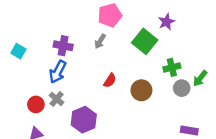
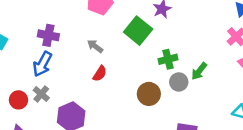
gray arrow: (100, 41) -> (95, 46), moved, turned 96
brown circle: (141, 90) -> (149, 94), moved

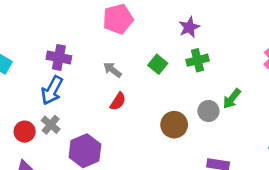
green square: (138, 31) -> (158, 64), moved, size x0.6
green cross: (168, 59) -> (197, 60), moved

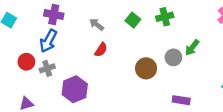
gray cross: (51, 125) -> (47, 68), turned 32
red circle: (25, 132) -> (26, 62), moved

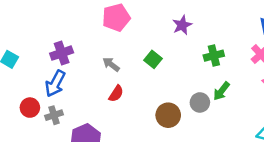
purple cross: (54, 15) -> (62, 53), turned -30
green cross: (165, 17) -> (214, 56), moved

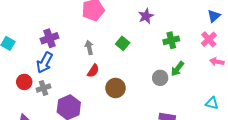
gray arrow: (111, 64) -> (89, 47), turned 40
brown circle: (168, 115) -> (116, 88), moved

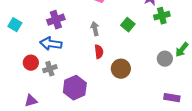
green cross: (171, 40) -> (162, 16), moved
blue arrow: (45, 63) -> (51, 44), turned 70
red semicircle: (93, 71) -> (99, 52), turned -40

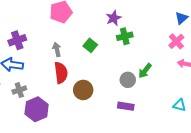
red semicircle: (99, 52) -> (61, 73), size x1.5
gray cross: (50, 69) -> (19, 90), moved
purple rectangle: (172, 98) -> (126, 106), moved

